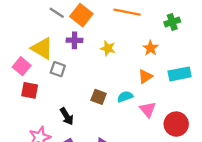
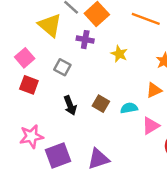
yellow triangle: (42, 48) -> (50, 25), moved
pink triangle: (148, 110) -> (151, 126), turned 30
black arrow: (67, 116) -> (70, 105), moved

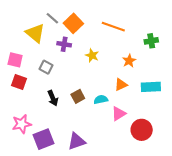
pink square: (25, 58) -> (15, 60), turned -35
brown square: (101, 104) -> (78, 96), turned 32

